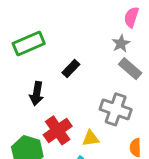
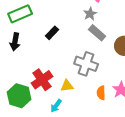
black arrow: (37, 94) -> (15, 42), moved

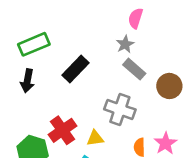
black rectangle: (52, 33) -> (76, 69), size x1.5

